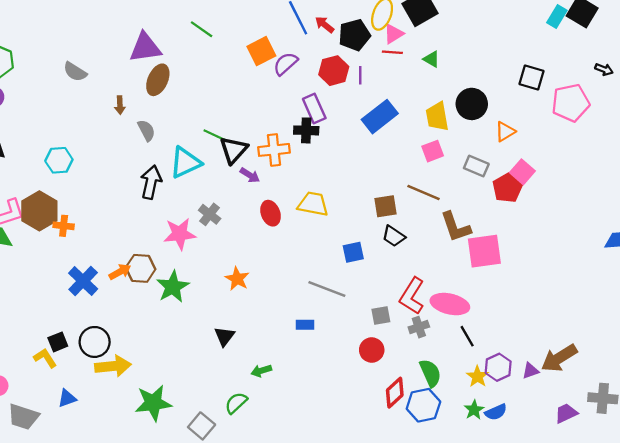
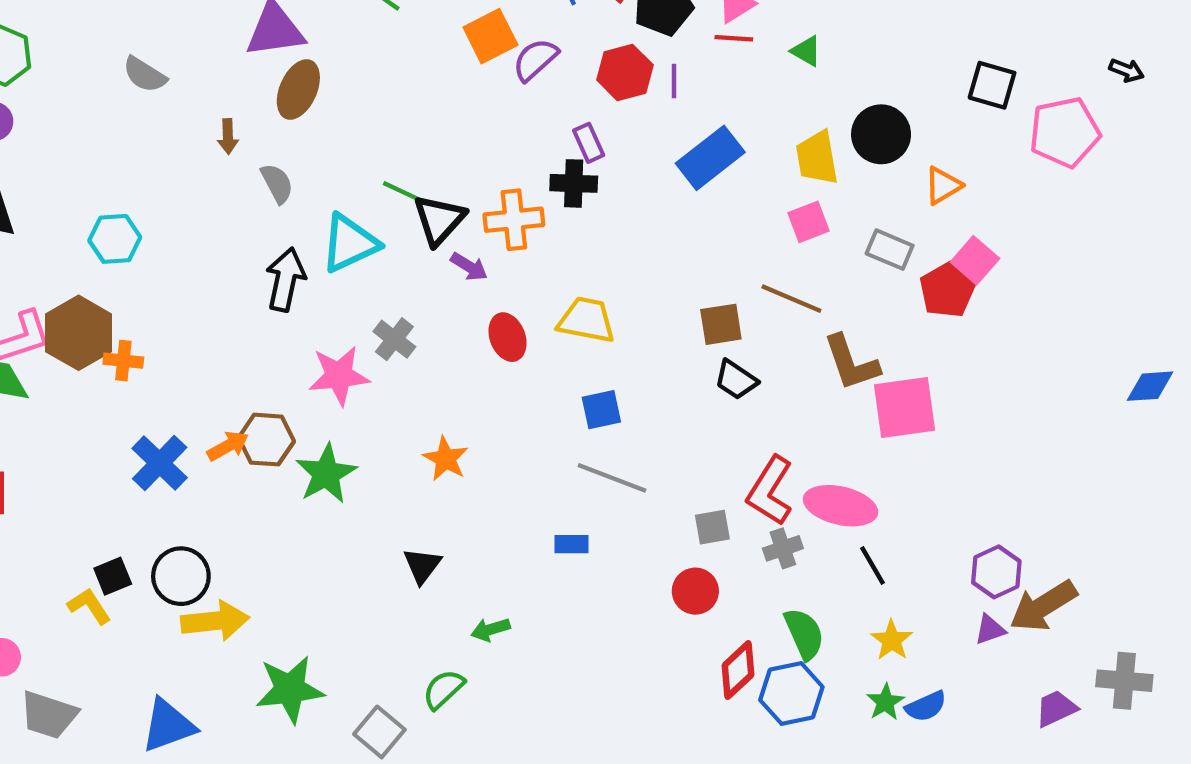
purple rectangle: (314, 109) -> (589, 143), size x0.7
blue square: (353, 252) -> (601, 410), moved
purple hexagon: (498, 367) -> (996, 572), moved
blue triangle: (67, 398) -> (168, 726), moved, size x1.6

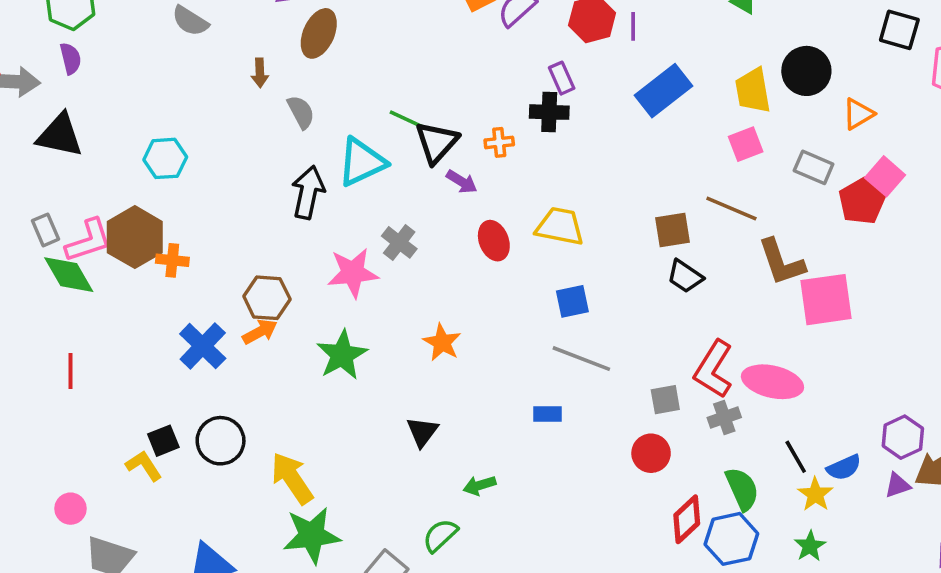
orange cross: (514, 220) -> (499, 142), size x0.6
brown hexagon: (266, 440) -> (267, 298), moved
black line: (873, 565) -> (796, 457), moved
yellow arrow: (215, 621) -> (292, 478), moved, turned -118
blue semicircle: (926, 706) -> (844, 467), moved

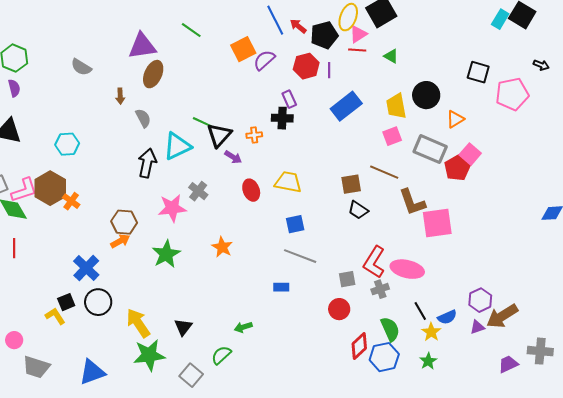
gray rectangle: (814, 167) -> (430, 149), size x1.5
orange cross: (172, 260) -> (71, 201), turned 30
blue cross: (203, 346) -> (86, 268), moved
red line: (70, 371) -> (14, 248), moved
black triangle: (422, 432) -> (183, 327), moved

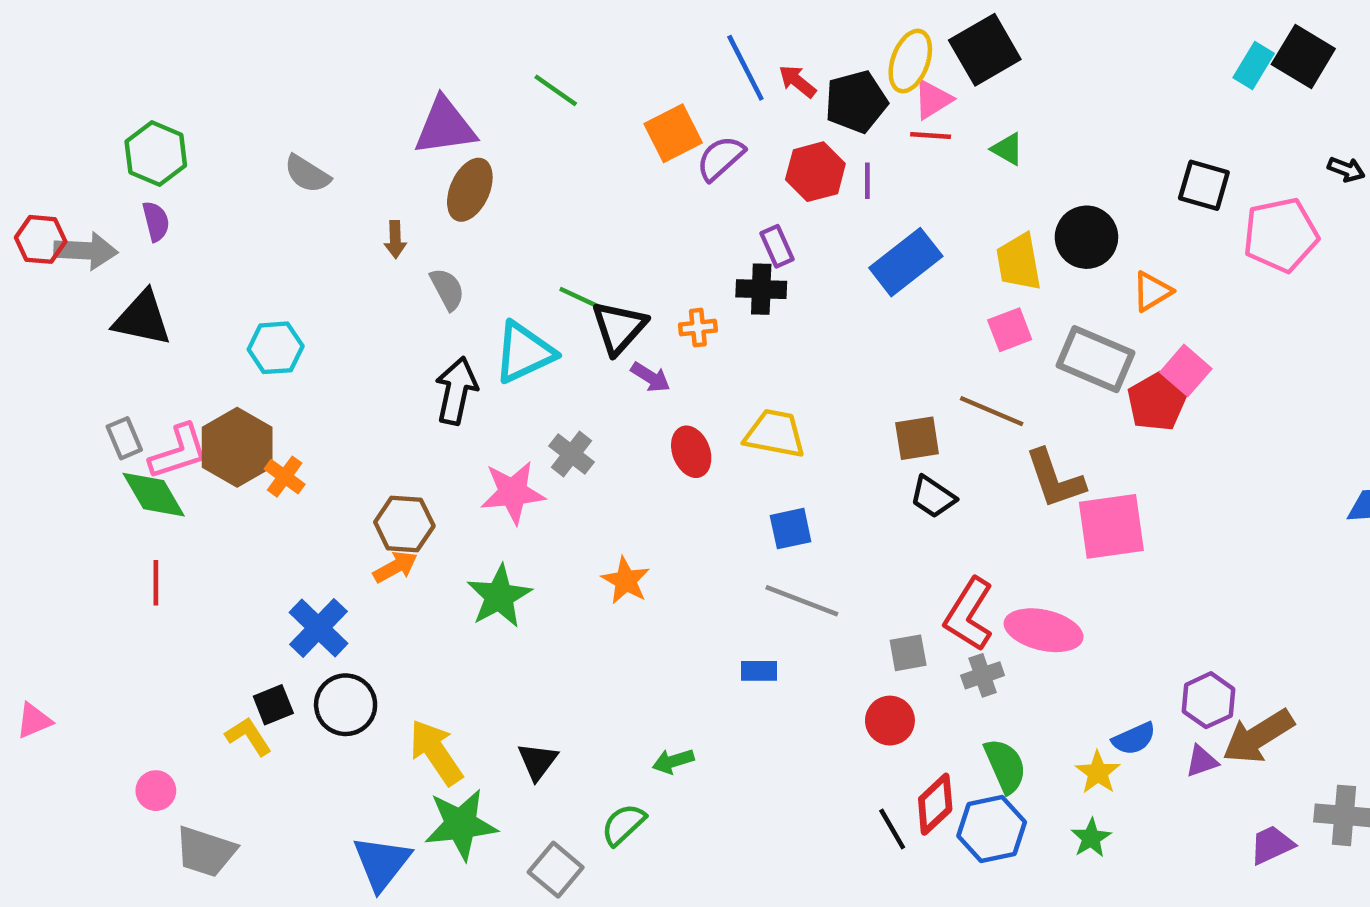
black line: (420, 311) -> (892, 829), moved
blue triangle: (92, 372) -> (382, 863), moved, turned -32

